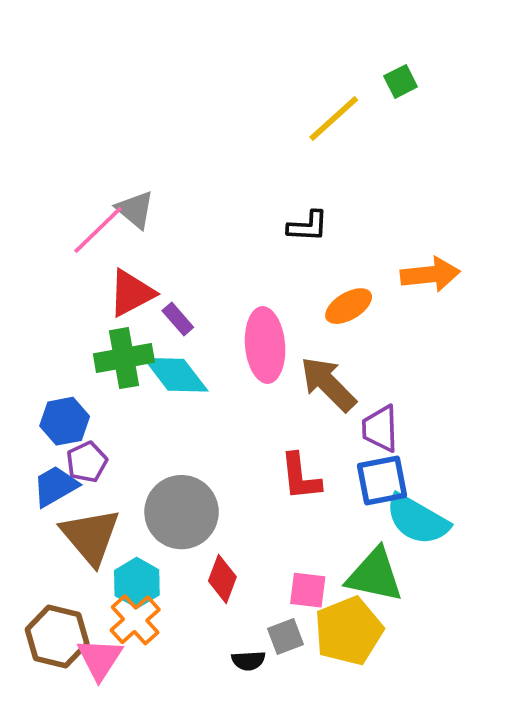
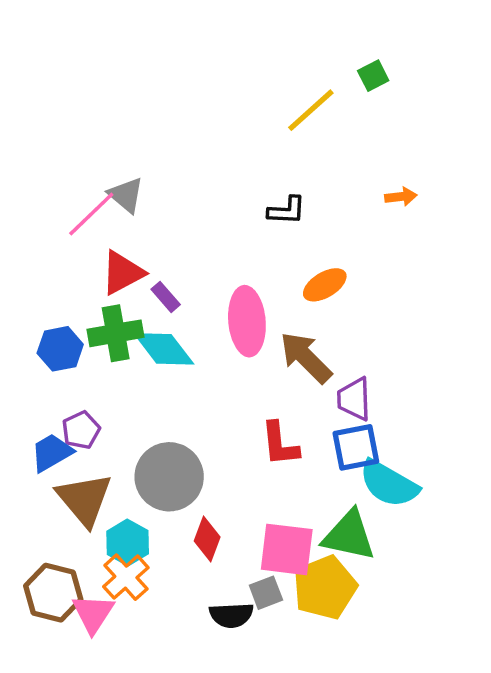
orange arrow: (430, 274) -> (401, 197), moved, size x0.6
blue hexagon: (65, 421) -> (60, 349), moved
pink square: (308, 590) -> (287, 549), size x1.6
black semicircle: (248, 661) -> (231, 615), size x1.4

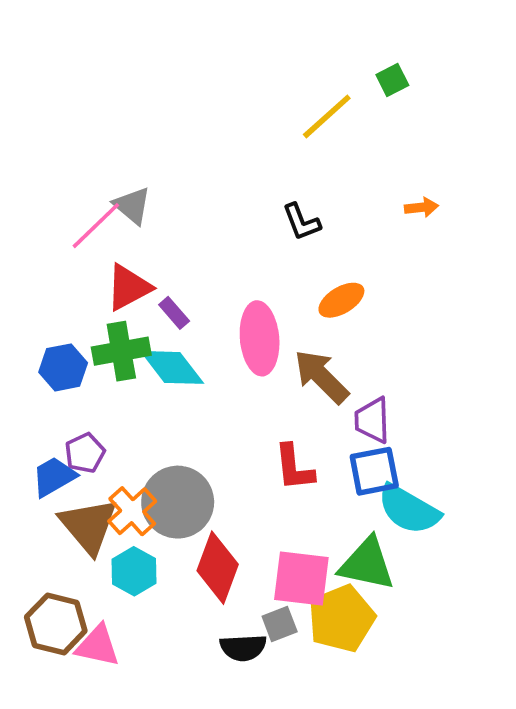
black L-shape: (287, 211) -> (301, 222), turned 66
red diamond: (207, 539) -> (218, 568), size x1.5
orange cross: (126, 577) -> (132, 511), moved
pink triangle: (93, 613) -> (98, 646), turned -51

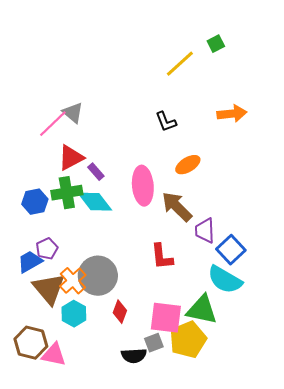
orange arrow: (421, 207) -> (232, 114), size x1.6
blue square: (374, 471) -> (231, 250), moved, turned -32
red diamond: (218, 568) -> (120, 312), size x0.6

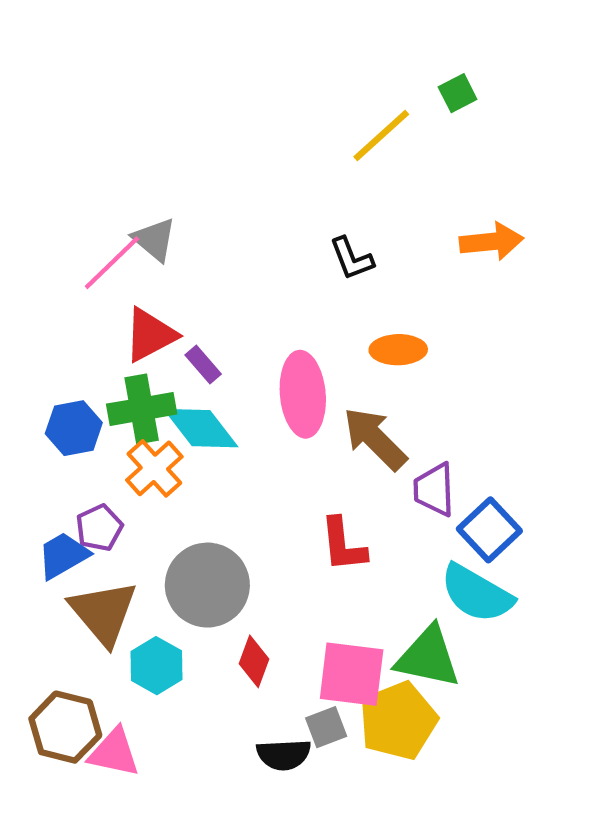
orange ellipse: (188, 165) -> (398, 350), turned 30
orange cross: (73, 281) -> (154, 468), moved

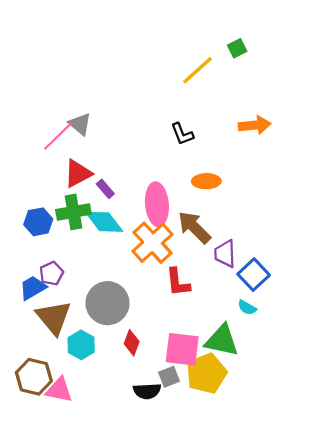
orange cross: (154, 468) -> (153, 243), moved, size x1.4
cyan semicircle: (477, 594) -> (247, 308), size x0.5

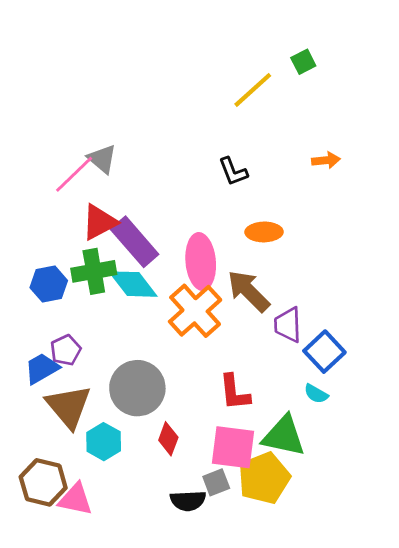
orange arrow: (255, 125) -> (326, 160), size x0.7
purple rectangle: (105, 189) -> (135, 242), size x2.0
red L-shape: (178, 282) -> (234, 392), moved

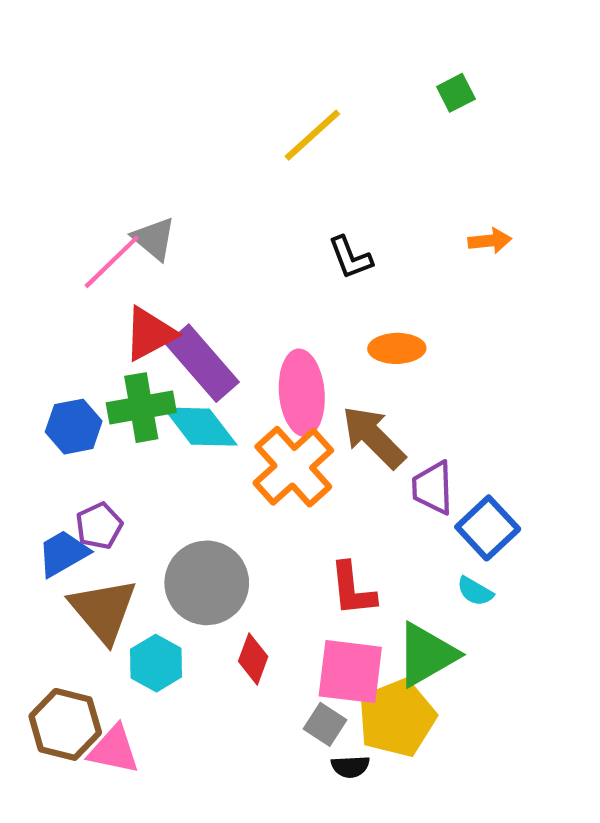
yellow line: (253, 90) -> (312, 135), moved
green triangle: (284, 436) -> (426, 655), turned -42
gray square: (216, 482) -> (325, 724), turned -36
black semicircle: (188, 501) -> (350, 767), moved, size x0.7

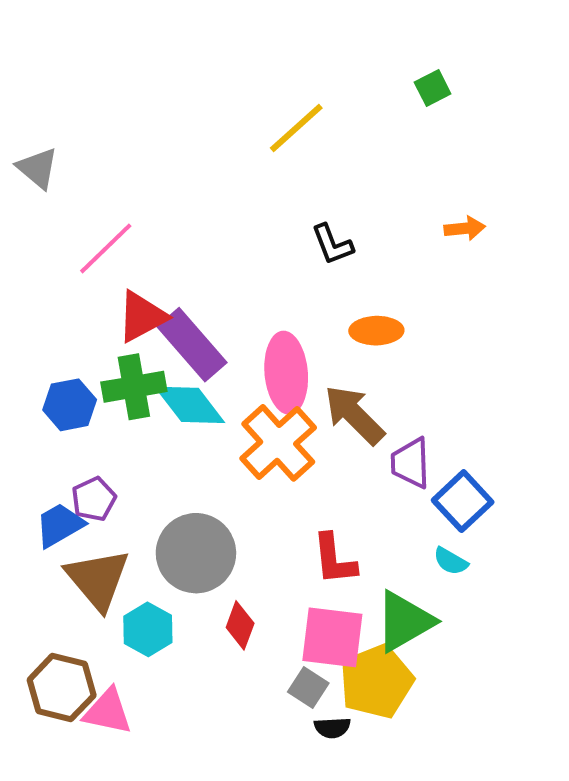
gray triangle: (154, 239) -> (38, 168), moved

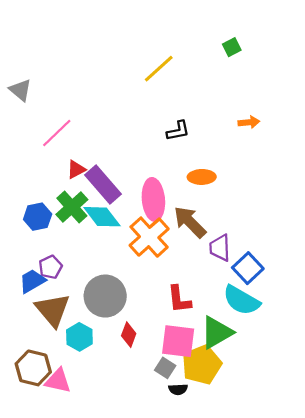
black L-shape: (332, 244) -> (178, 131), turned -80
red triangle: (142, 317) -> (76, 169), size x0.7
green cross: (134, 387) -> (72, 207), turned -32
cyan semicircle: (451, 561) -> (241, 300), size x2.0

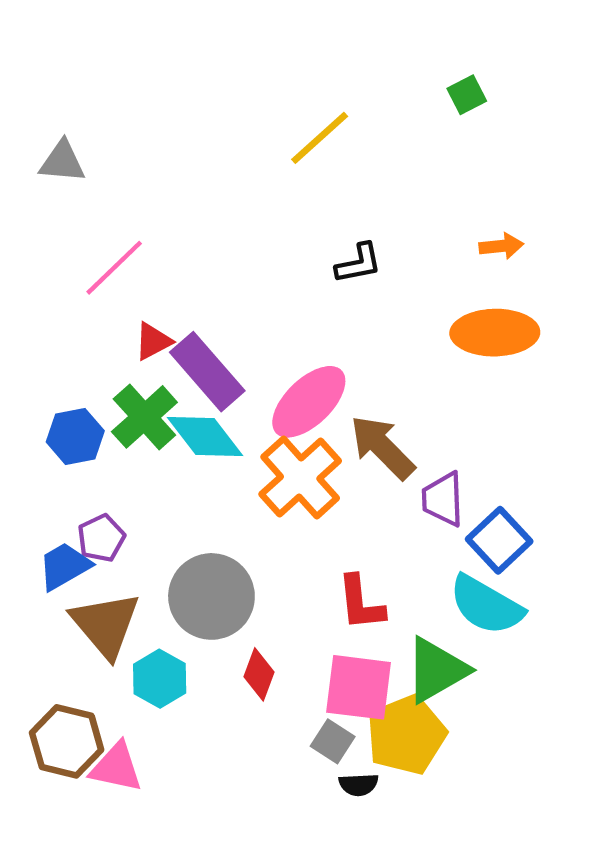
gray triangle: (20, 90) -> (62, 162), moved, turned -35
orange ellipse: (202, 177) -> (495, 333), moved, size x1.5
pink ellipse: (153, 199) -> (309, 402), turned 51

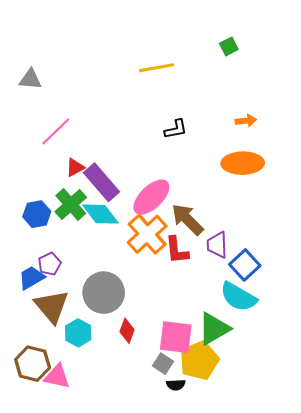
yellow line: (320, 138) -> (157, 68), turned 32
red L-shape: (361, 603) -> (177, 250), moved

